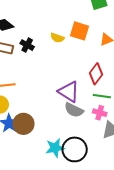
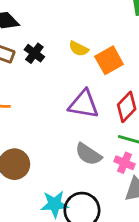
orange square: (79, 31) -> (109, 60), moved, turned 36
purple triangle: (69, 92) -> (84, 104), moved, turned -30

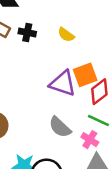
black cross: (34, 53) -> (27, 33), turned -35
orange square: (109, 60) -> (85, 75), moved

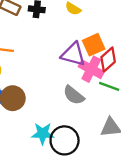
pink cross: (90, 140) -> (91, 69), moved, size x1.5

